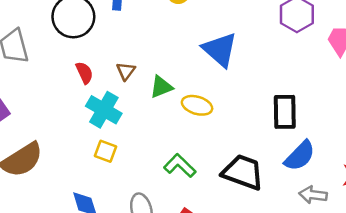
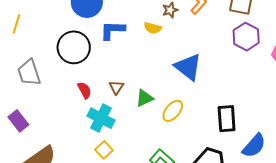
yellow ellipse: (197, 105) -> (173, 111), turned -65
black rectangle: (285, 112) -> (227, 119), moved
yellow square: (105, 151) -> (104, 150), turned 30

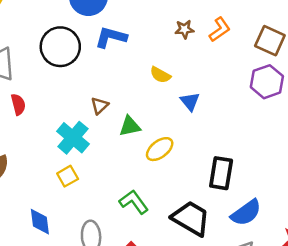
yellow semicircle: (153, 28) -> (160, 75), moved
blue triangle: (188, 67) -> (190, 101), size x0.6
red semicircle: (84, 90) -> (18, 104), moved

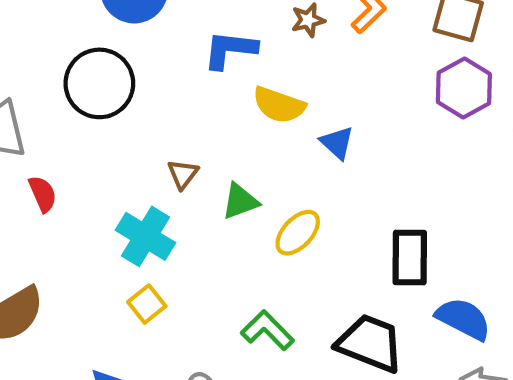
blue L-shape: (111, 37) -> (230, 50), moved
yellow semicircle: (160, 75) -> (279, 105), size x1.4
blue semicircle: (246, 213) -> (463, 319), turned -108

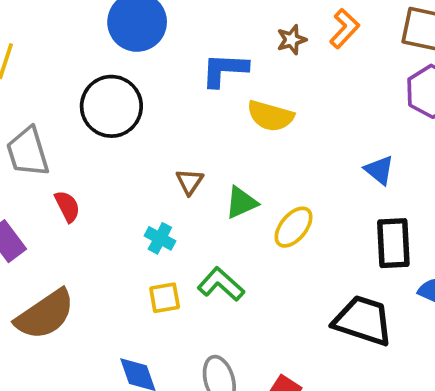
blue triangle: (337, 143) -> (379, 170), moved
cyan cross: (146, 236) -> (160, 238), size x0.6
yellow square: (147, 304) -> (165, 298), turned 32
green L-shape: (267, 330) -> (221, 284), moved

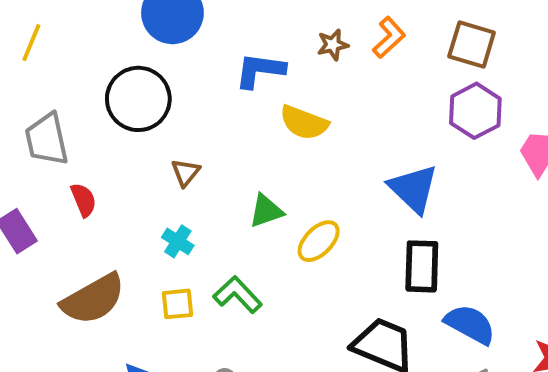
blue triangle: (379, 170) -> (413, 189), size x1.6
brown triangle: (190, 182) -> (186, 172), moved
brown semicircle: (45, 315) -> (93, 299), moved

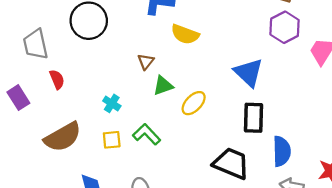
brown triangle: (186, 172) -> (146, 62), moved
blue semicircle: (470, 324) -> (282, 151), turned 60

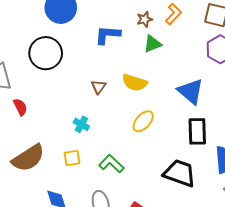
yellow semicircle: (185, 34) -> (135, 83), moved
green triangle: (163, 86) -> (152, 44), moved
cyan cross: (112, 103) -> (81, 124), moved
green L-shape: (147, 134) -> (111, 164), moved

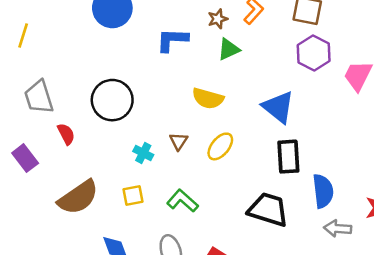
black circle: (46, 53) -> (112, 100), moved
brown triangle: (98, 87) -> (179, 141), moved

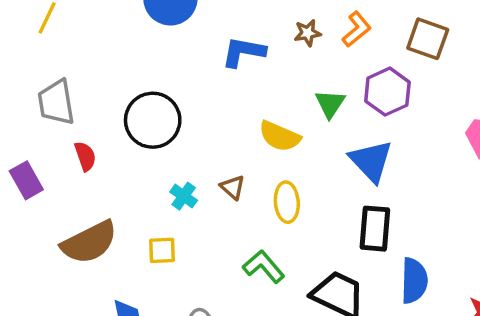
green triangle: (229, 49) -> (330, 104), moved, turned -40
purple hexagon: (314, 53) -> (387, 92), moved
brown triangle: (179, 141) -> (233, 187), turned -30
yellow ellipse: (220, 146) -> (287, 202), turned -52
green L-shape: (182, 201) -> (264, 267), moved

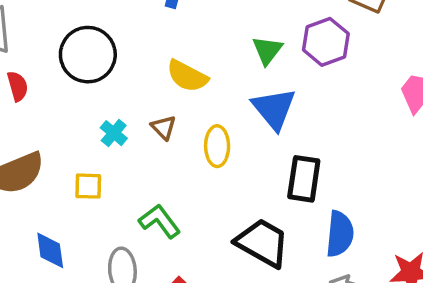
yellow semicircle: (280, 136) -> (187, 76), moved
blue triangle: (371, 161) -> (274, 109), moved
green L-shape: (264, 267) -> (160, 221), moved

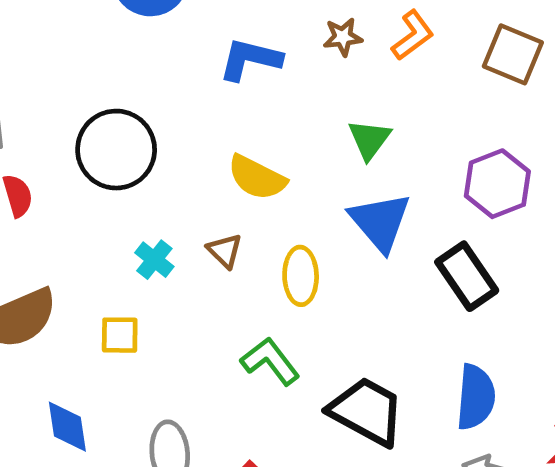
purple hexagon: (326, 42) -> (497, 184), moved
black rectangle: (304, 179) -> (467, 276), moved, turned -42
green L-shape: (160, 221) -> (270, 361), moved

